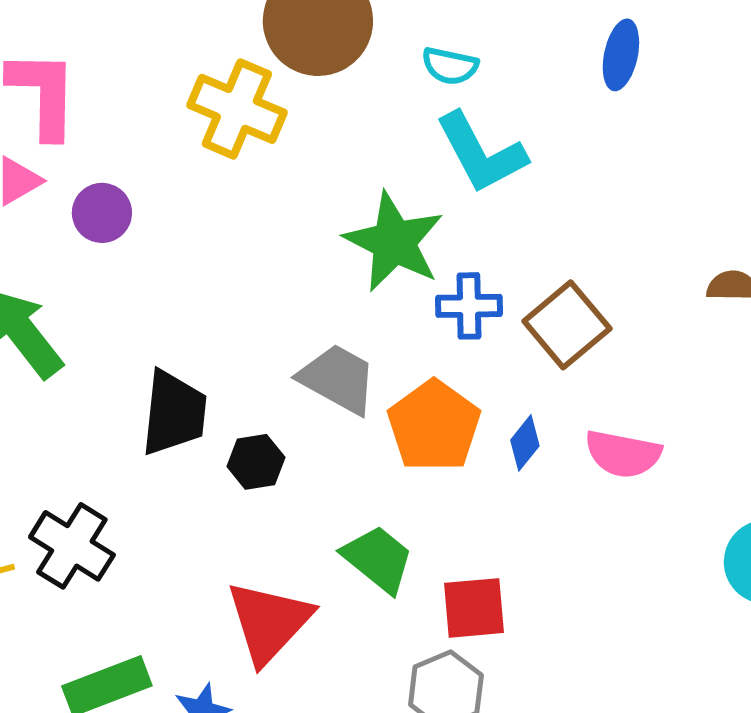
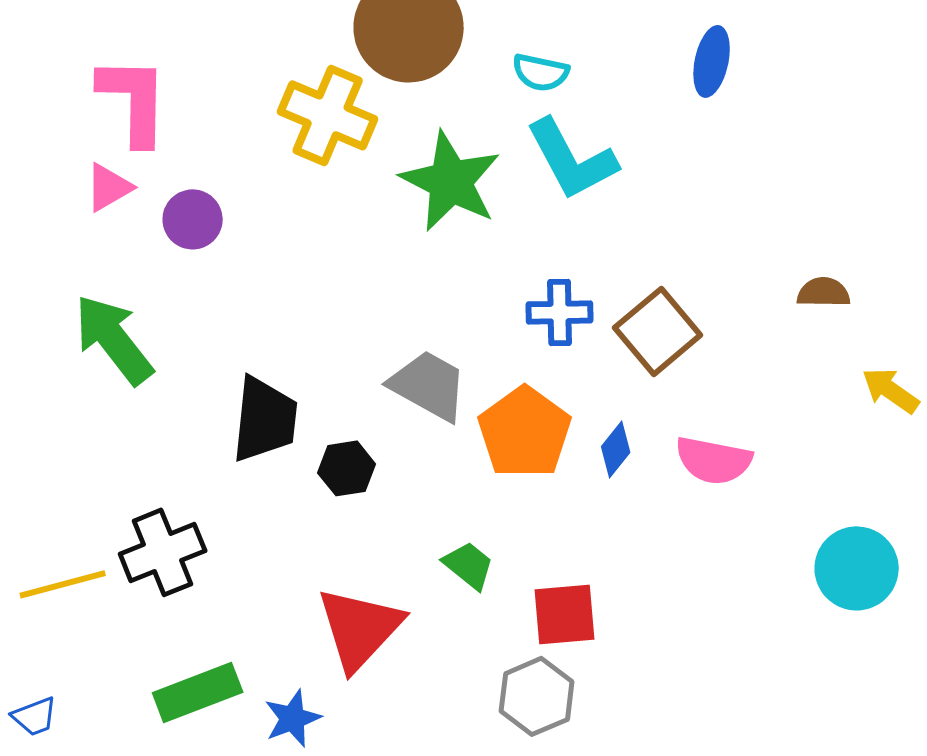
green star: (394, 242) -> (451, 181), moved
black cross: (72, 546) -> (163, 552), turned 36
green trapezoid: (378, 559) -> (469, 565), size x0.7

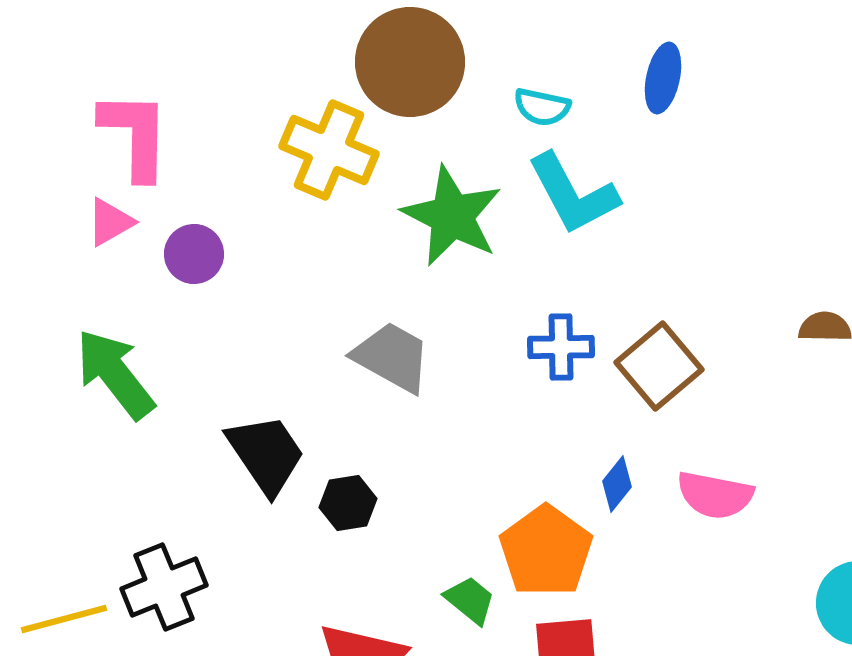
blue ellipse: (712, 61) -> (663, 78), moved
gray trapezoid: (429, 385) -> (392, 357), moved
black trapezoid: (265, 419) -> (266, 454), turned -40
orange pentagon: (525, 432) -> (546, 551), moved

